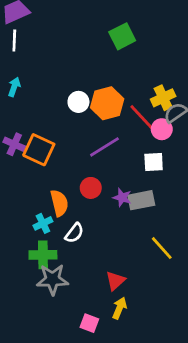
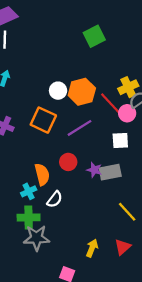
orange square: (39, 150) -> (43, 120), moved
red triangle: (115, 281) -> (123, 247), moved
yellow arrow: (119, 308) -> (92, 248), moved

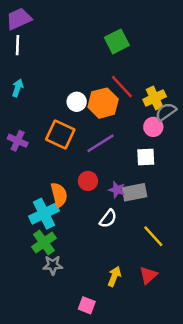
red line: (110, 103) -> (122, 87), moved
cyan cross: (29, 191) -> (44, 214), size x1.6
white semicircle: (55, 199) -> (108, 219), moved
green cross: (29, 217) -> (44, 243), turned -35
gray star: (36, 238) -> (53, 265), size x0.7

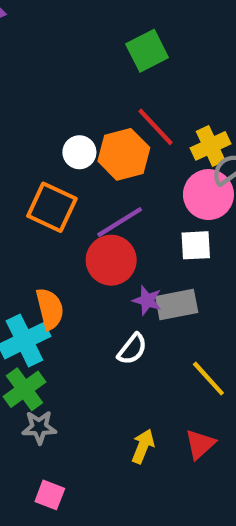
pink circle: (153, 127) -> (208, 195), size x1.5
red circle: (88, 181) -> (111, 260), moved, size x1.5
pink square: (87, 305) -> (50, 495), moved

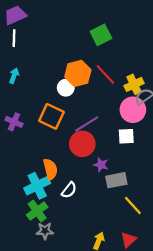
orange hexagon: (124, 154) -> (78, 73), moved
gray rectangle: (177, 305) -> (116, 180), moved
white semicircle: (132, 349) -> (69, 190), moved

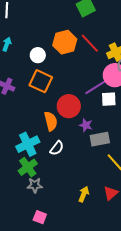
white circle: (66, 88) -> (38, 55), moved
purple line: (87, 124) -> (96, 87), moved
orange semicircle: (50, 169) -> (51, 121), moved

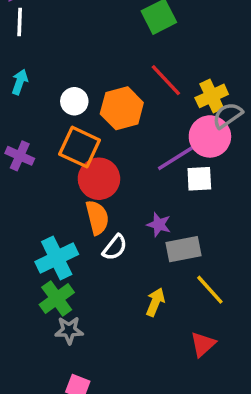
orange hexagon: (65, 42) -> (122, 108), moved
red circle: (69, 106) -> (99, 179), moved
white semicircle: (57, 148) -> (115, 247), moved
yellow arrow: (84, 194) -> (155, 302), moved

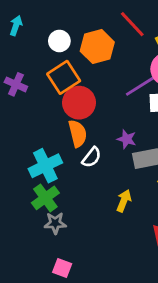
orange square: (80, 147) -> (64, 77), turned 32

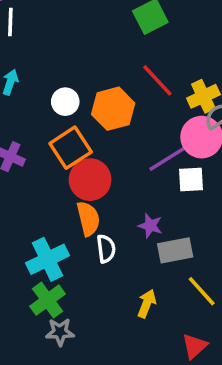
white semicircle: (92, 157) -> (106, 249), turned -45

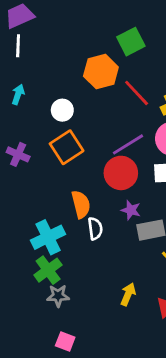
orange hexagon: (113, 109) -> (101, 72), moved
purple line: (168, 158) -> (128, 144), moved
red circle: (90, 180) -> (121, 173), moved
yellow arrow: (147, 304) -> (128, 294), moved

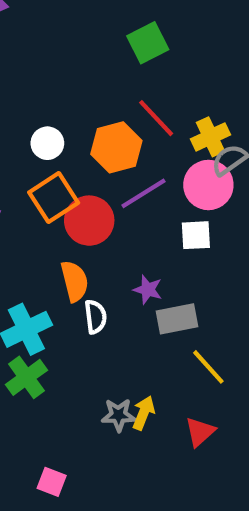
orange hexagon: (101, 72) -> (116, 147), moved
red circle: (121, 173) -> (89, 221), moved
gray star: (58, 296) -> (118, 415), moved

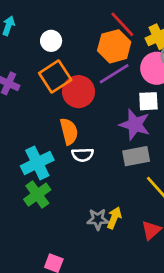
orange hexagon: (116, 147) -> (114, 46), moved
purple star: (148, 290) -> (135, 125), moved, size x1.6
white semicircle: (95, 317) -> (83, 155), turned 95

